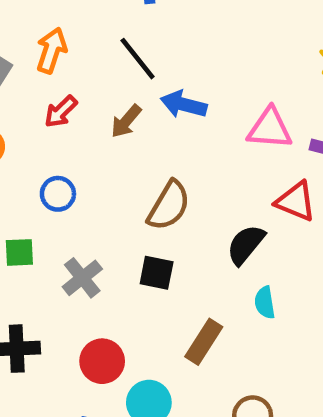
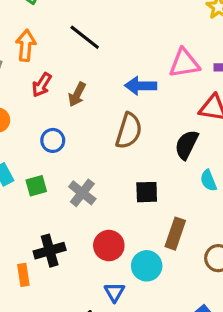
blue arrow: (184, 104) -> (141, 86), moved
brown arrow: (126, 121) -> (77, 94), moved
black square: (157, 273) -> (147, 192), moved
brown rectangle: (204, 342) -> (175, 234), moved

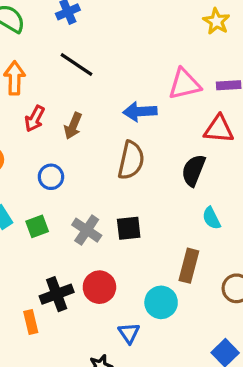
cyan semicircle: (208, 180) -> (211, 218), moved
black square: (147, 192) -> (129, 228), moved
red circle: (109, 246) -> (99, 287), moved

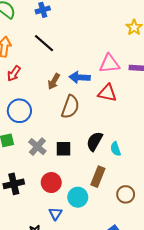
brown arrow: (73, 126) -> (54, 81), moved
red triangle: (219, 129) -> (107, 93), moved
black semicircle: (194, 170) -> (94, 141), moved
blue circle: (51, 177) -> (19, 111), size x1.5
red circle: (99, 287) -> (51, 183), moved

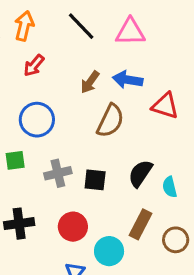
pink triangle: (109, 64) -> (130, 32), moved
gray cross: (37, 147) -> (58, 173), turned 30
brown circle: (126, 194) -> (176, 240), moved

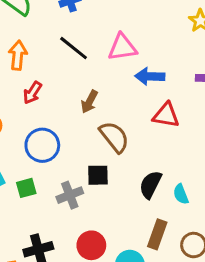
blue arrow: (128, 80) -> (150, 76), moved
brown semicircle: (110, 121) -> (114, 137), turned -56
black square: (95, 180) -> (98, 175), moved

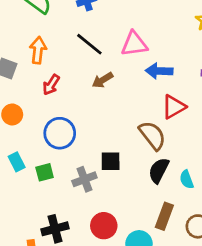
brown arrow: (89, 102) -> (103, 80), moved, turned 30
red triangle: (166, 115) -> (174, 107), turned -40
brown semicircle: (114, 137) -> (152, 135), moved

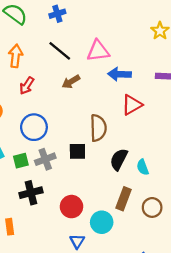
brown semicircle: (152, 135) -> (98, 128), moved, turned 36
gray cross: (84, 179) -> (45, 159), moved
black cross: (55, 229) -> (31, 193), moved

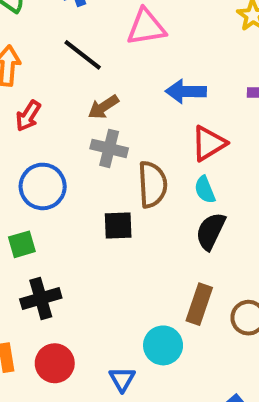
pink triangle: (98, 51) -> (146, 27), moved
gray cross: (45, 159) -> (109, 148), moved, turned 36
black semicircle: (119, 159) -> (211, 231), moved
cyan semicircle: (143, 167) -> (205, 190), moved
red circle: (72, 207) -> (55, 363), moved

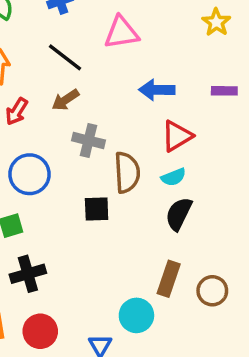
brown arrow: (103, 107) -> (65, 100), moved
cyan semicircle: (205, 190) -> (174, 177), turned -90

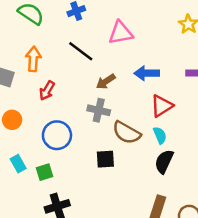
brown arrow: (65, 100) -> (106, 82), moved
brown semicircle: (127, 172) -> (127, 133), turned 124
cyan semicircle: (174, 177) -> (160, 135), turned -90

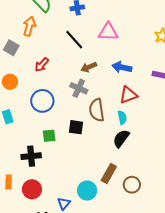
orange arrow: (33, 59) -> (29, 26), moved
brown semicircle: (127, 133) -> (97, 110), turned 40
green square: (45, 172) -> (49, 136), moved

